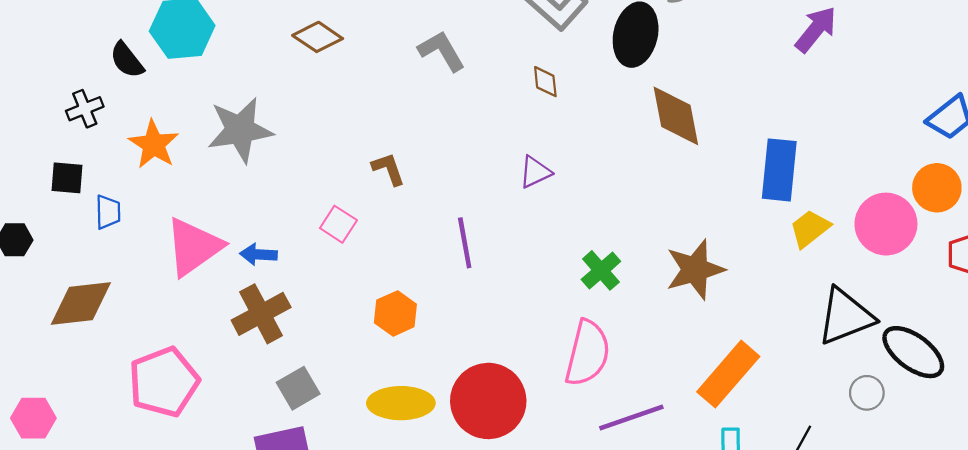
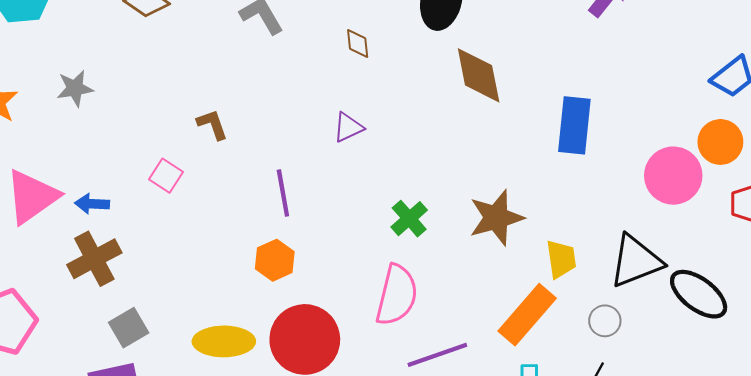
gray star: (240, 130) -> (75, 88), size x0.6
yellow trapezoid: (810, 229) -> (561, 259), moved, turned 120
orange hexagon: (395, 313) -> (275, 260), moved
gray circle: (867, 393) -> (605, 321), moved

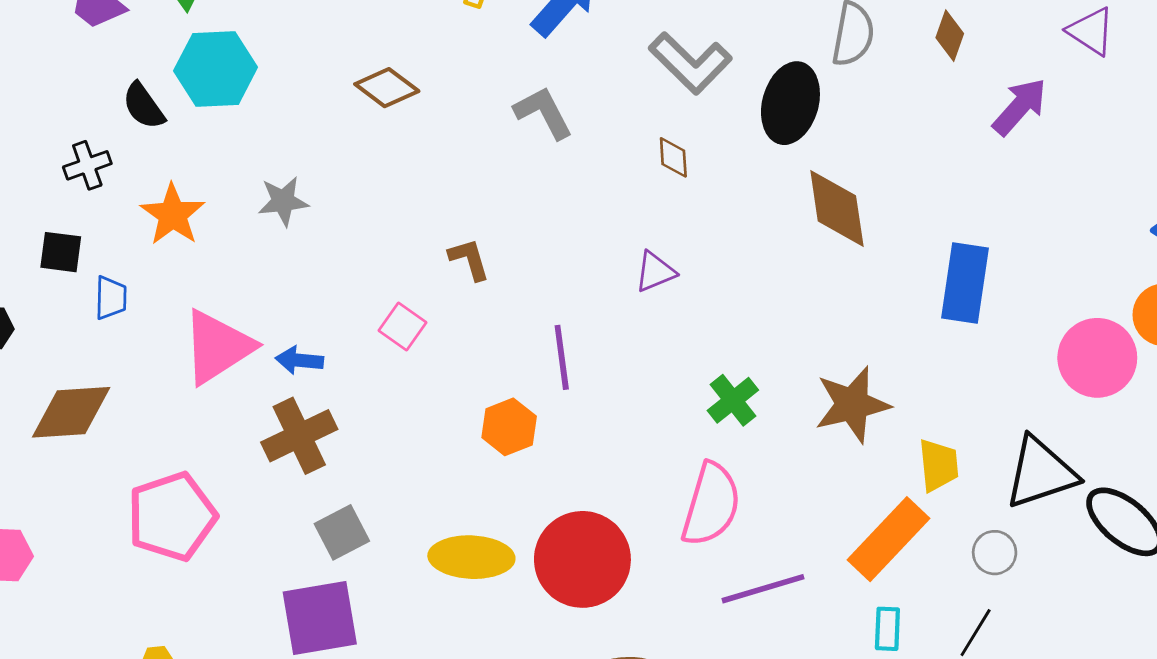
orange hexagon: (275, 260) -> (509, 427), moved

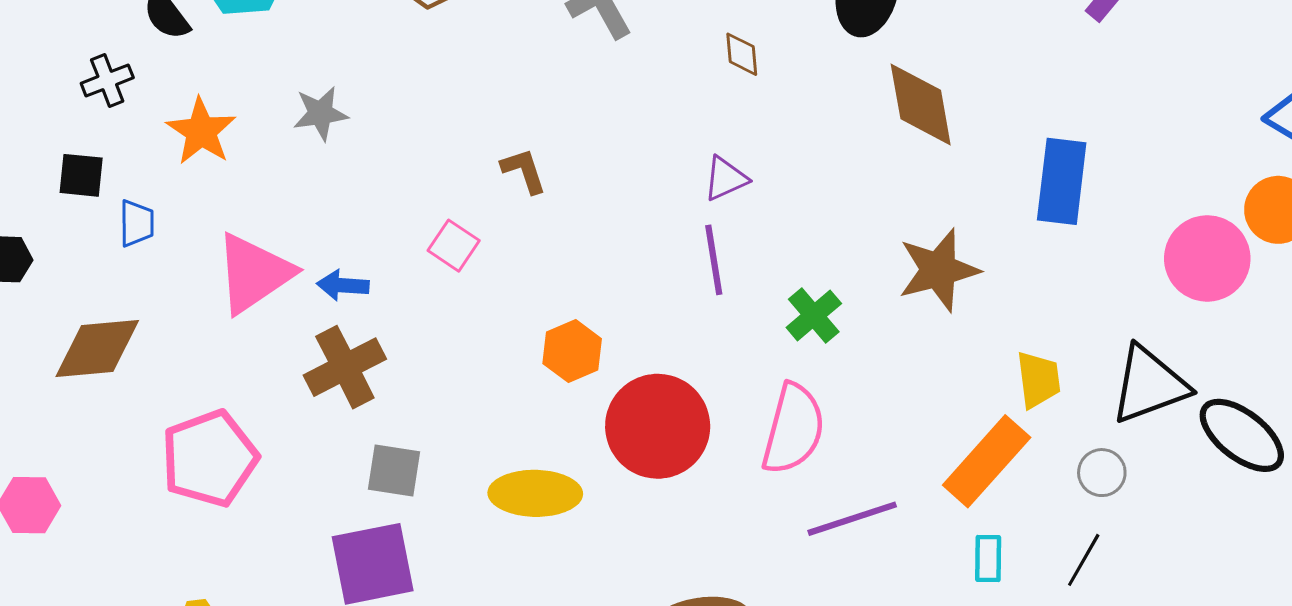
purple line: (562, 357) -> (714, 260), moved
brown star: (852, 405) -> (939, 270), moved
gray square: (342, 532) -> (394, 470), turned 38
red circle: (582, 559) -> (658, 426), moved

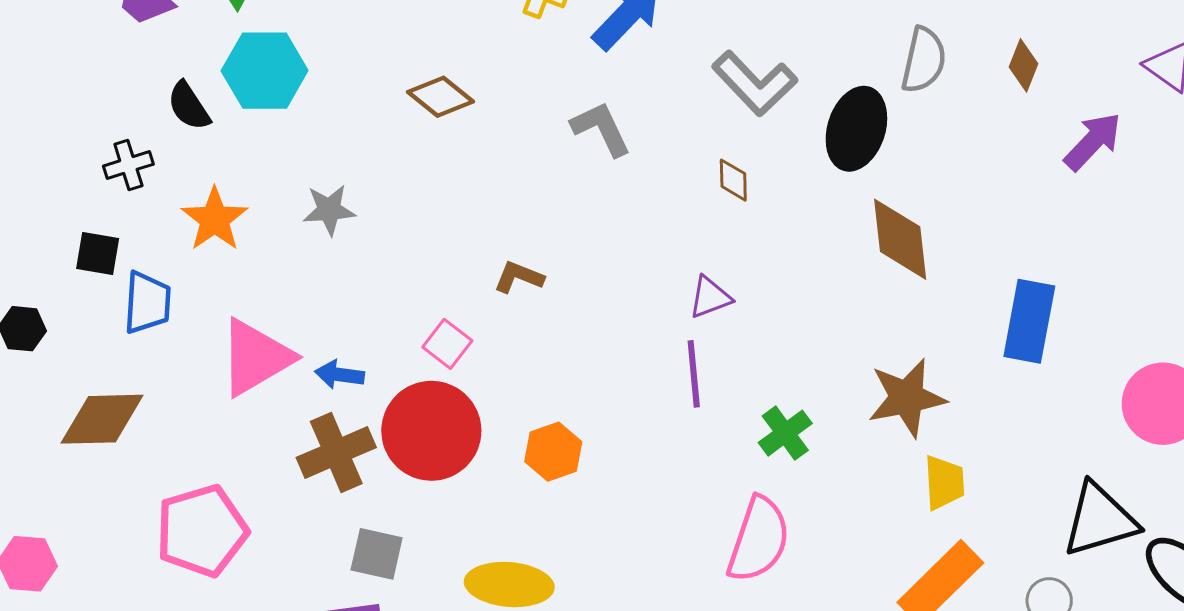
brown L-shape: (524, 171) -> (519, 277), turned -54
blue trapezoid: (137, 223) -> (147, 303), size x1.4
yellow trapezoid: (1038, 380) -> (944, 483), moved
red circle: (658, 426) -> (431, 431), moved

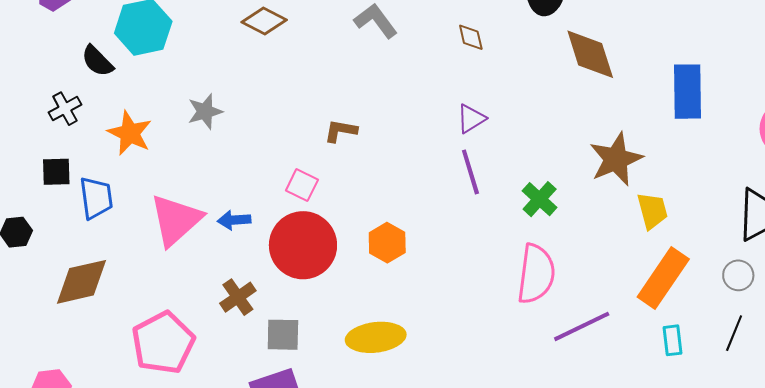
brown cross: (336, 452) -> (238, 297), moved, size x0.7

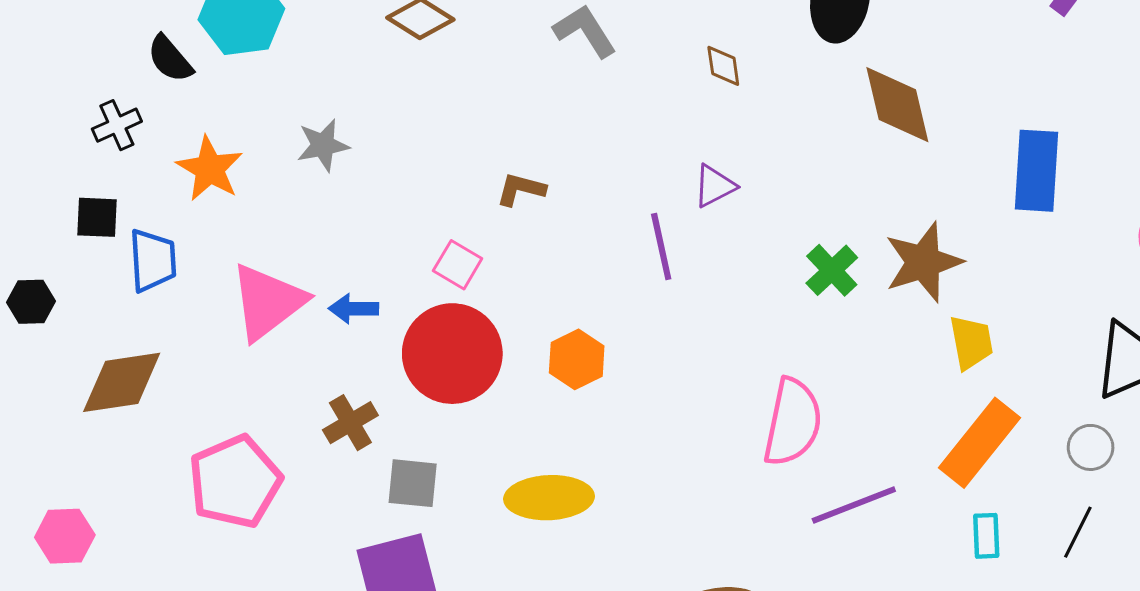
purple line: (470, 172) -> (661, 246), moved
green cross: (540, 199) -> (832, 270), moved

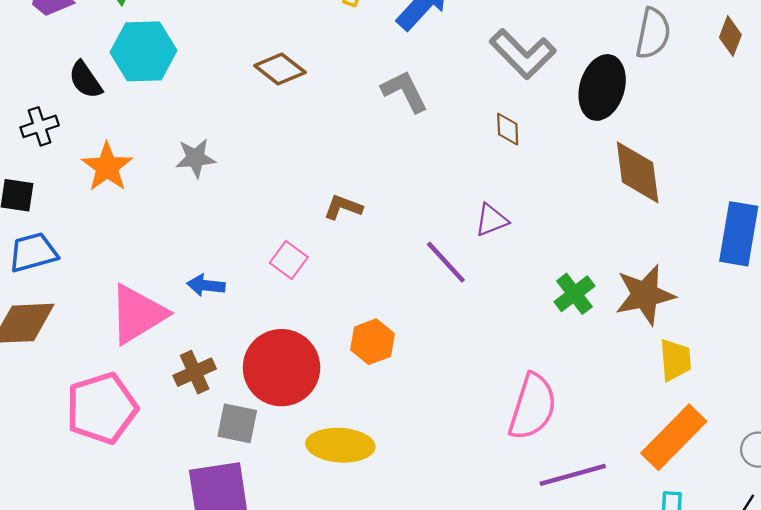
purple line: (661, 246) -> (446, 262), turned -36
blue trapezoid: (153, 260) -> (33, 252), moved, turned -108
pink triangle: (268, 302) -> (138, 314), moved
red circle: (452, 354) -> (282, 368), moved

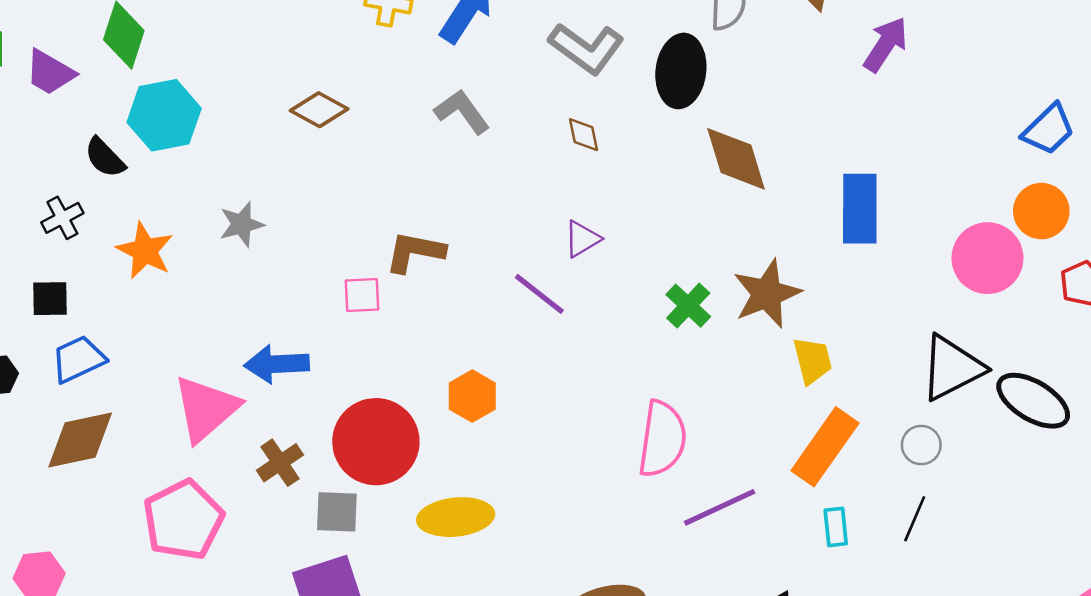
brown L-shape: (343, 207) -> (415, 252), size x1.4
pink square: (289, 260) -> (362, 295), moved, turned -30
blue arrow: (206, 285) -> (277, 364), size x1.5

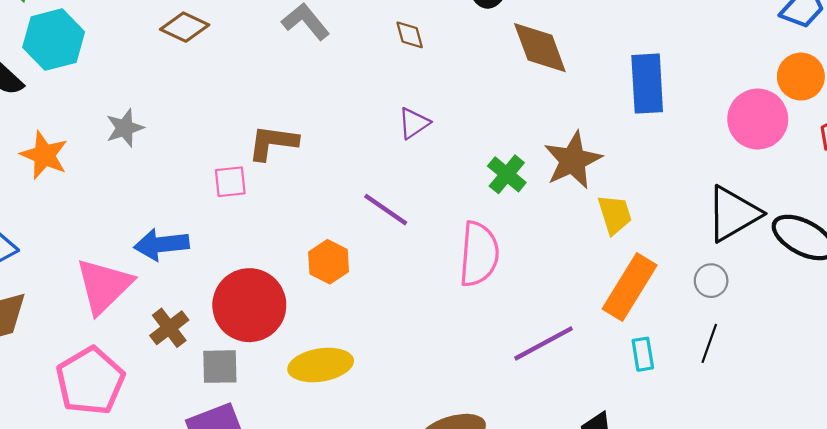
purple line: (539, 294) -> (386, 210), moved
pink semicircle: (662, 439) -> (479, 254), moved

